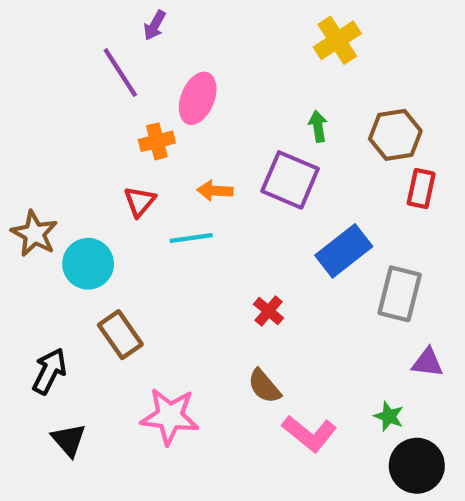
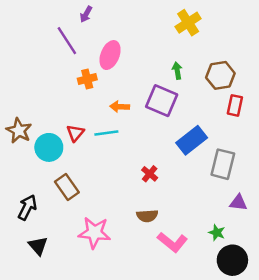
red triangle: (140, 201) -> (75, 133), moved
brown semicircle: (264, 386) -> (147, 216), turned -54

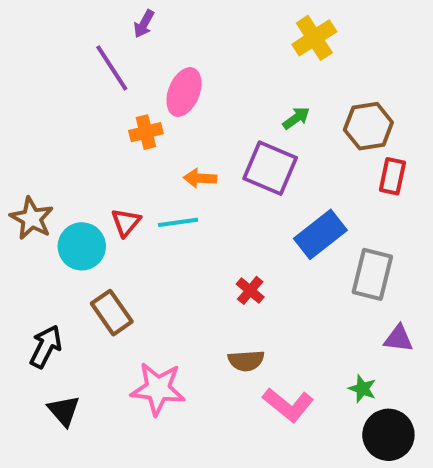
green arrow: (177, 71) -> (296, 118), turned 63

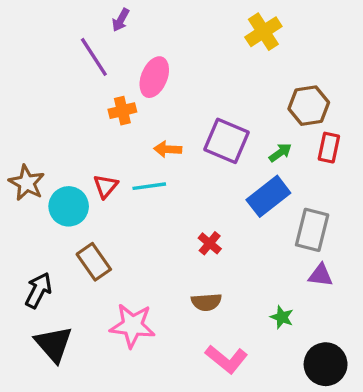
green arrow: (296, 118) -> (280, 153), moved
purple triangle: (398, 339) -> (320, 275), moved
green star: (362, 389) -> (282, 317), moved
pink L-shape: (288, 405) -> (226, 359), moved
black triangle: (64, 411) -> (54, 344), size x1.4

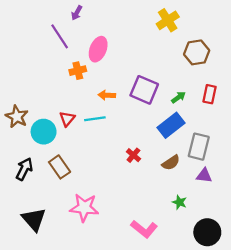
brown hexagon: (309, 106) -> (197, 52), moved
black arrow: (38, 290) -> (24, 169), moved
brown semicircle: (206, 302) -> (171, 163), moved, turned -30

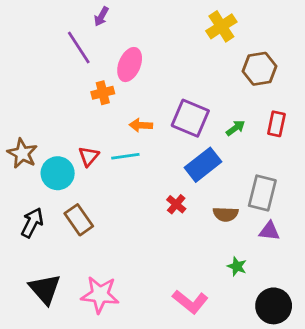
blue rectangle: (171, 125) -> (203, 165), moved
brown semicircle: (171, 163) -> (226, 214), turned 36
pink star: (84, 208) -> (100, 295), moved

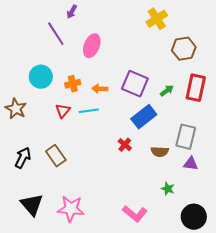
orange cross: (103, 93) -> (73, 84), moved
red rectangle: (276, 124) -> (196, 88), size x1.5
cyan circle: (58, 173) -> (41, 77), moved

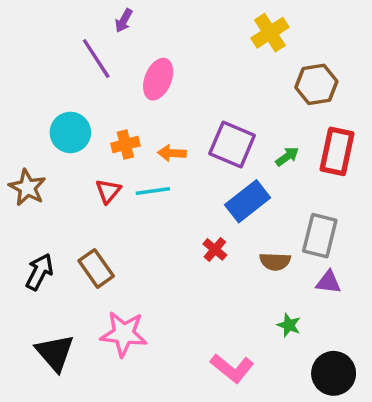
pink star: (71, 209) -> (124, 334), moved

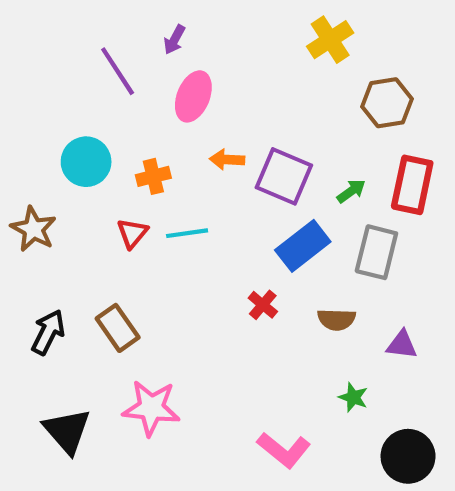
purple arrow: (124, 21) -> (174, 40), moved
orange arrow: (172, 153) -> (227, 160), moved
gray rectangle: (320, 236) -> (376, 252), moved

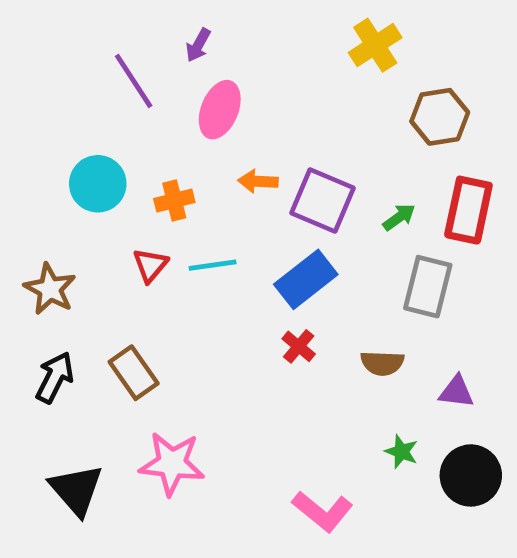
brown star: (33, 229) -> (50, 289), moved
blue rectangle: (303, 246) -> (306, 279), moved
black circle: (408, 456) -> (471, 475), moved

